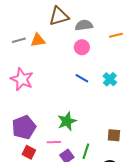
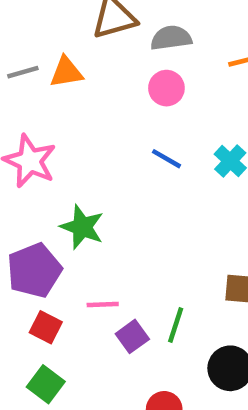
green star: (67, 121) -> (82, 227), moved, turned -30

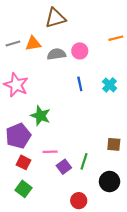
gray semicircle: (171, 38) -> (56, 54), moved
blue line: (166, 159) -> (80, 84), turned 48

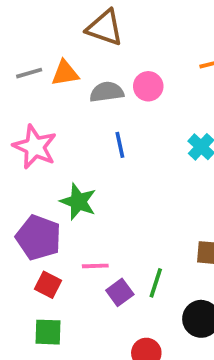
brown triangle: (55, 18) -> (105, 28), turned 35
blue line: (80, 84) -> (120, 145), moved
purple pentagon: (18, 136) -> (39, 238), turned -30
green square: (24, 189) -> (48, 332), turned -35

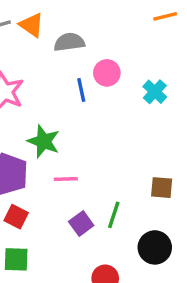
orange triangle: (65, 73) -> (32, 25), turned 44
pink circle: (148, 86) -> (107, 73), moved
pink line: (95, 266) -> (66, 179), moved

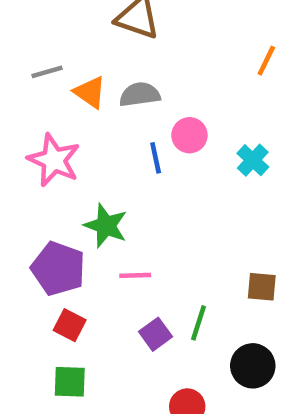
orange line: (165, 16) -> (266, 61), turned -50
orange triangle: (32, 25) -> (90, 92), moved

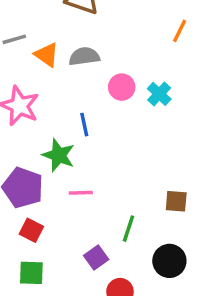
blue line: (156, 158) -> (84, 125), moved
cyan cross: (253, 160) -> (159, 94), moved
purple square: (156, 334) -> (96, 258), moved

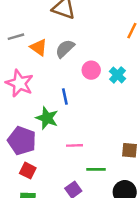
gray semicircle: (84, 56) -> (65, 49), turned -36
pink line: (81, 193) -> (74, 145), moved
green line: (129, 229) -> (96, 169), turned 72

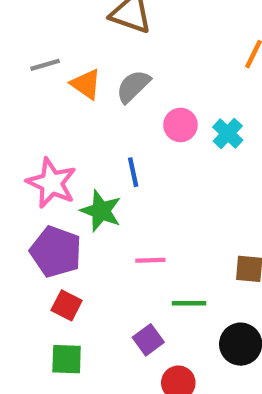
pink star: (19, 83) -> (52, 183), moved

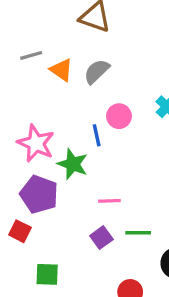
pink circle: (180, 125) -> (119, 116), moved
red square: (67, 305) -> (20, 231), moved
purple square: (148, 340) -> (101, 238), moved

